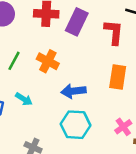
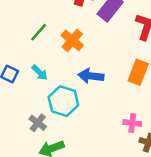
cyan hexagon: (76, 125) -> (63, 101), moved
pink cross: (123, 127) -> (132, 123), turned 30

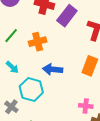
orange cross: (72, 40) -> (38, 42), turned 36

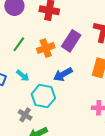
purple rectangle: (67, 16) -> (71, 41), moved
blue arrow: (53, 69) -> (63, 74), turned -30

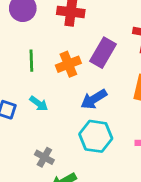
green line: (19, 44) -> (31, 61), turned -35
cyan hexagon: (43, 96) -> (96, 136), moved

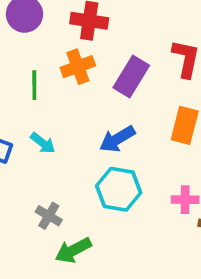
orange cross: (68, 64) -> (78, 67), moved

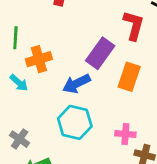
orange cross: (78, 67) -> (39, 59), moved
purple rectangle: (131, 77) -> (100, 53), moved

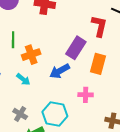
cyan arrow: (19, 83) -> (23, 79), moved
cyan hexagon: (75, 122) -> (55, 114), moved
pink cross: (125, 134) -> (86, 95), moved

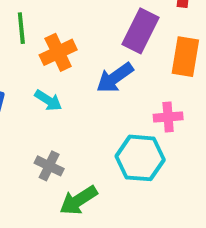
cyan hexagon: (55, 114) -> (140, 158), moved

